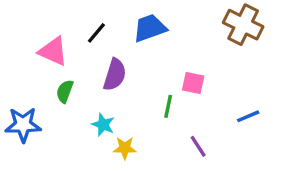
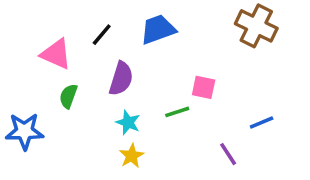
green line: (168, 106) -> (177, 112), turned 60
cyan star: (103, 125) -> (128, 122), moved
purple line: (198, 146) -> (228, 154), moved
yellow star: (125, 148) -> (132, 156), turned -30

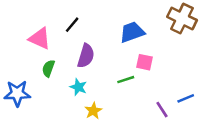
blue trapezoid: (158, 29) -> (132, 32), moved
cyan star: (128, 122) -> (78, 87), moved
blue line: (262, 122) -> (186, 98), moved

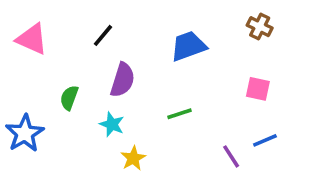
brown cross: (182, 18) -> (260, 27), size x0.6
pink triangle: (40, 38) -> (32, 39), moved
pink square: (145, 62) -> (258, 89), moved
blue star: (17, 93) -> (25, 133), turned -30

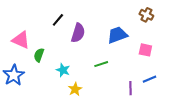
pink triangle: (32, 39) -> (21, 40), moved
blue trapezoid: (188, 46) -> (117, 35), moved
purple semicircle: (123, 80) -> (78, 33), moved
purple line: (231, 156) -> (130, 88), turned 32

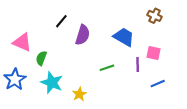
blue trapezoid: (117, 35) -> (124, 37), turned 50
cyan star: (63, 70) -> (52, 83), moved, size x1.5
purple line: (130, 88) -> (138, 65), moved

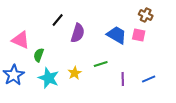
pink square: (153, 53) -> (139, 35), moved
purple line: (138, 65) -> (123, 79), moved
yellow star: (79, 94) -> (75, 73), moved

